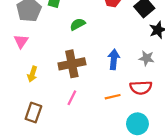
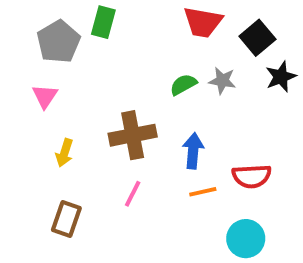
green semicircle: (78, 24) -> (183, 85), moved
gray star: (147, 58) -> (222, 81), moved
blue arrow: (114, 59) -> (193, 151), moved

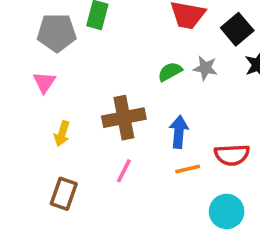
gray pentagon: (59, 42) -> (57, 33), turned 30

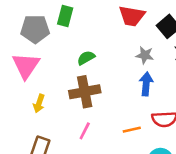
green semicircle: (170, 72) -> (86, 58), moved
pink triangle: (44, 82) -> (26, 66), size x1.6
blue arrow: (179, 132) -> (146, 84), moved

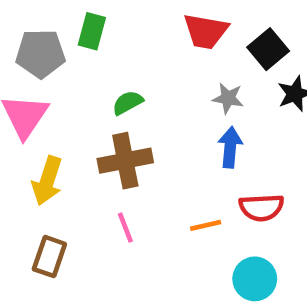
yellow arrow: (39, 103) -> (47, 181), size x1.5
pink line: (85, 131) -> (125, 228), turned -48

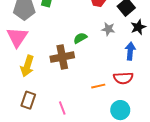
green semicircle: (128, 103) -> (80, 38), moved
blue arrow: (230, 147) -> (130, 51), moved
pink line: (125, 228) -> (62, 108), moved

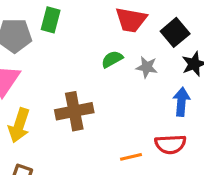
green semicircle: (80, 38) -> (112, 59), moved

